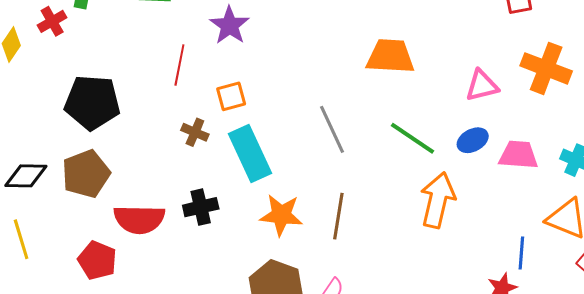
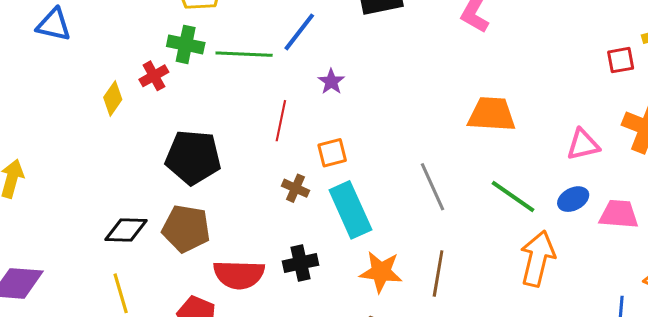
purple star: (230, 25) -> (331, 82), size x0.7
brown pentagon: (86, 174) -> (186, 229), turned 30

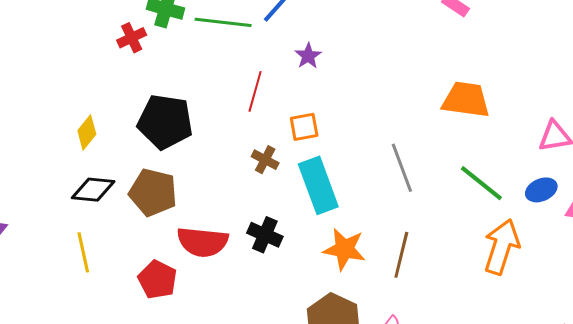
yellow diamond: (113, 98) -> (87, 132), moved
black cross: (301, 263) -> (265, 235), turned 32

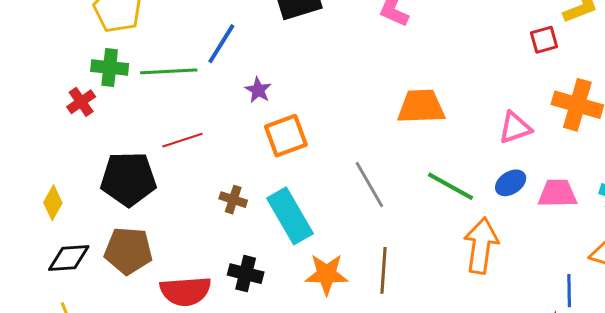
red line: (255, 91) -> (182, 140), moved, turned 66
orange square: (304, 127) -> (286, 136), moved, size x1.4

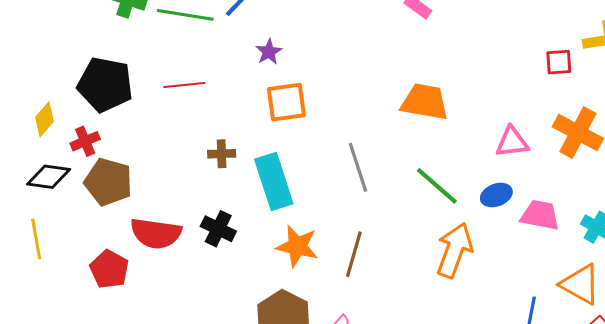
red cross: (81, 102) -> (85, 141), moved
black pentagon: (128, 179) -> (105, 84), moved
brown cross: (233, 200) -> (222, 154), turned -32

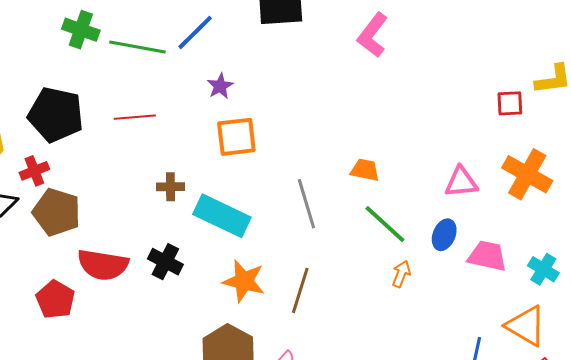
orange trapezoid: (425, 102) -> (365, 170), moved, size x0.6
cyan rectangle: (274, 181) -> (222, 216), turned -48
blue ellipse: (496, 195) -> (444, 235), turned -48
orange arrow: (454, 250) -> (401, 274), moved, size x0.5

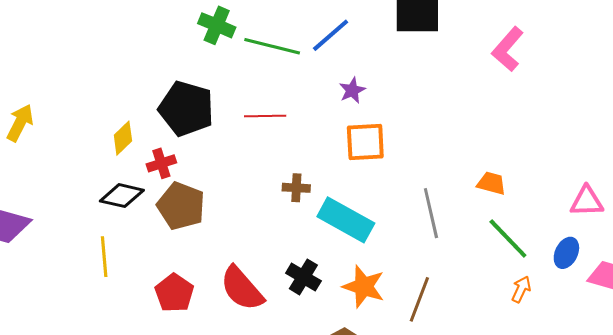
black cross: (165, 262) -> (303, 277), moved
red semicircle: (103, 265) -> (242, 288), moved, turned 36

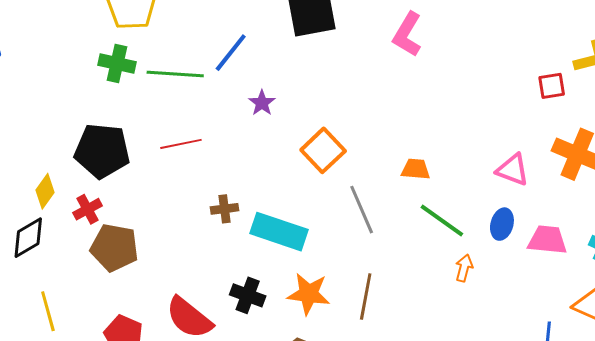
orange square: (365, 142) -> (323, 150), moved, turned -30
black diamond: (122, 196) -> (28, 238), moved, turned -33
pink triangle: (587, 201) -> (513, 170), turned 33

